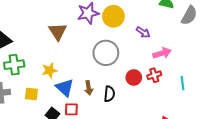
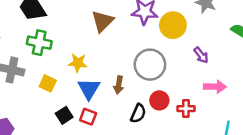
red cross: (154, 75) -> (186, 109), moved
red circle: (134, 77) -> (159, 100), moved
brown arrow: (89, 88) -> (119, 85), moved

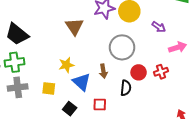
green cross: (39, 43) -> (15, 62), moved
red square: (88, 117) -> (100, 105), moved

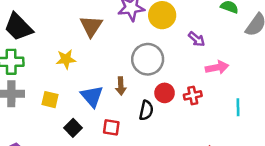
yellow star: (66, 65) -> (66, 59), moved

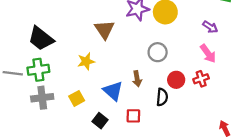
purple arrow: (196, 39) -> (210, 27), moved
gray circle: (148, 59) -> (158, 52), size x0.7
pink arrow: (217, 67) -> (208, 54), moved, turned 72
yellow square: (50, 100) -> (77, 98), turned -35

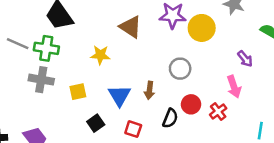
brown triangle: (104, 30) -> (130, 27), turned -40
red cross: (201, 79) -> (218, 111), turned -35

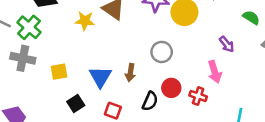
green cross: (46, 48) -> (29, 27), turned 30
yellow star: (100, 55) -> (85, 21), moved
red cross: (218, 111) -> (198, 96), turned -36

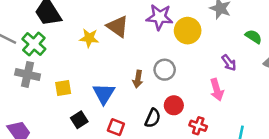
brown arrow: (130, 73) -> (138, 79), moved
red cross: (198, 96) -> (198, 126), moved

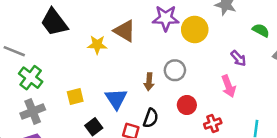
green cross: (34, 44) -> (31, 78), moved
gray cross: (28, 74) -> (33, 111), moved, turned -30
black semicircle: (153, 118) -> (151, 118), moved
red cross: (198, 126) -> (213, 124), turned -35

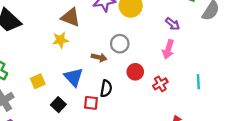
yellow star: (97, 45) -> (60, 40), moved
brown arrow: (149, 82) -> (99, 57), turned -72
pink arrow: (228, 86) -> (168, 49), turned 48

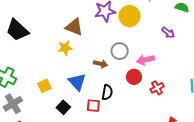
pink arrow: (168, 49) -> (145, 60), moved, turned 60

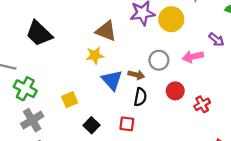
pink arrow: (145, 60) -> (193, 57), moved
blue triangle: (77, 82) -> (112, 80), moved
black semicircle: (107, 92) -> (140, 97), moved

